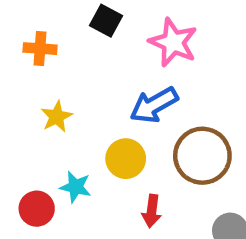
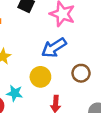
brown circle: (202, 156) -> (81, 73), size x0.6

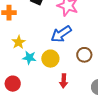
cyan star: (15, 93) -> (29, 58), moved

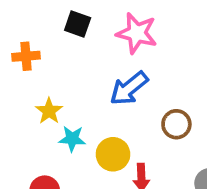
yellow circle: (50, 59) -> (113, 154), moved

